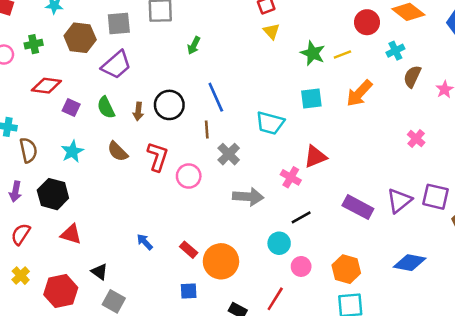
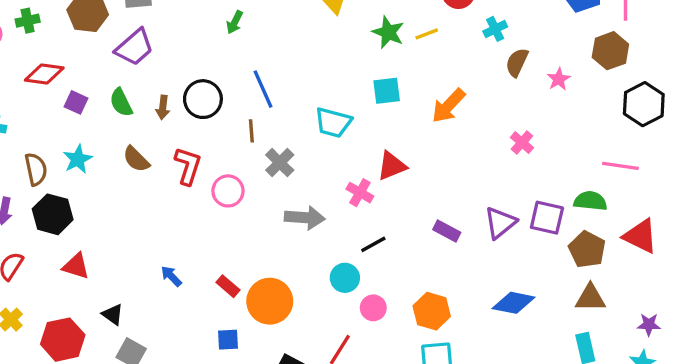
orange arrow: (359, 93) -> (448, 106), moved
brown semicircle: (28, 150) -> (36, 169), moved
purple rectangle: (358, 207) -> (447, 231), size x0.7

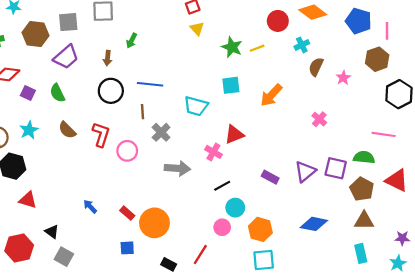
blue line: (263, 89) -> (150, 84), turned -60
brown arrow: (163, 107) -> (108, 58), moved
cyan circle: (345, 278) -> (235, 208), moved

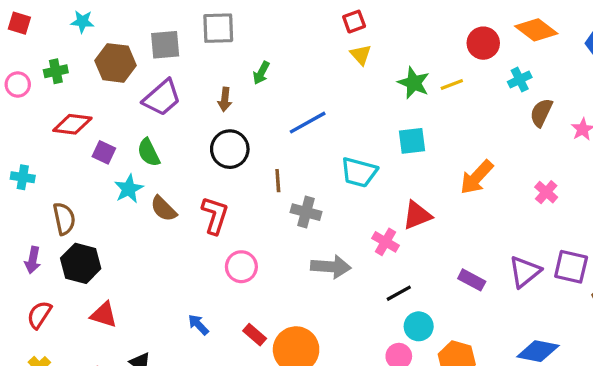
blue line: (150, 84) -> (308, 123), moved, turned -35
orange arrow: (271, 95) -> (477, 177), moved
cyan star: (29, 130) -> (129, 189), moved
gray cross: (161, 132) -> (306, 212), turned -30
pink circle: (127, 151) -> (241, 267), moved

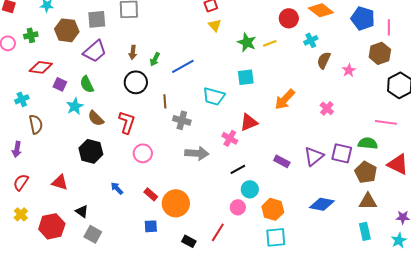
green arrow: (261, 73) -> (155, 59), moved
cyan cross: (23, 177) -> (22, 99), moved, turned -32
black hexagon: (81, 263) -> (91, 151), moved

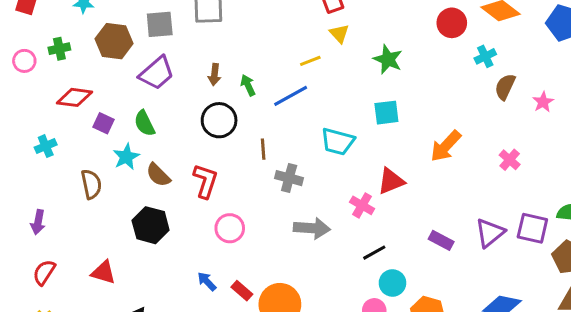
yellow line: (270, 43) -> (310, 61), moved
green arrow: (155, 59) -> (248, 85), turned 128
brown semicircle: (36, 124) -> (91, 184), moved
blue arrow: (117, 188) -> (207, 281), moved

